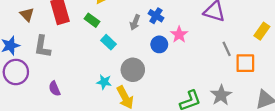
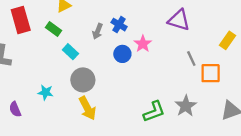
gray circle: (133, 70) -> (83, 80), moved
cyan star: (104, 82) -> (46, 92), moved
purple semicircle: (54, 89) -> (15, 109), moved

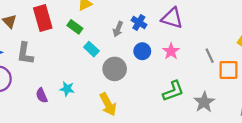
purple triangle: (179, 20) -> (172, 18), moved
pink star: (143, 44) -> (171, 51), moved
gray circle: (83, 80) -> (115, 69), moved
purple semicircle: (15, 109) -> (42, 95), moved
green L-shape: (154, 112) -> (173, 91), moved

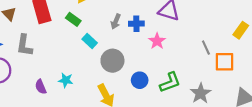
blue cross: (139, 22) -> (136, 24), moved, turned -32
blue circle: (142, 51) -> (140, 80), moved
pink star: (171, 51) -> (157, 41), moved

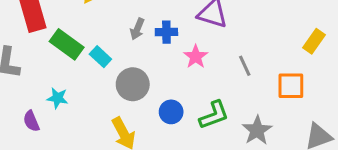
green rectangle: (73, 19) -> (67, 44), moved, size x1.5
gray line: (206, 48) -> (245, 66), moved
cyan star: (66, 80) -> (57, 98), moved

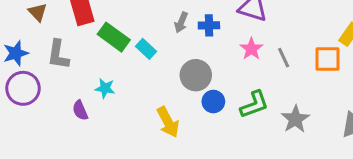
pink star: (196, 57) -> (251, 49), moved
gray circle: (133, 84) -> (196, 75), moved
orange square: (291, 86) -> (328, 59), moved

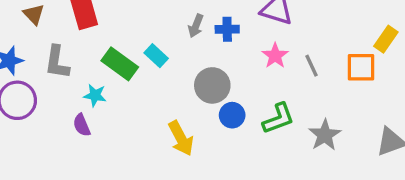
green rectangle: (114, 37) -> (120, 64), moved
cyan star: (105, 88) -> (95, 95), moved

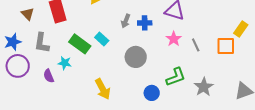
blue circle: (232, 115) -> (152, 93), moved
purple semicircle: (82, 125) -> (49, 76), moved
yellow arrow: (181, 138) -> (103, 89), moved

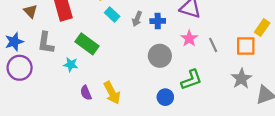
cyan rectangle: (102, 39) -> (112, 14), moved
gray circle: (136, 57) -> (160, 56), moved
purple semicircle: (49, 76) -> (86, 93), moved
gray star: (204, 87) -> (241, 79), moved

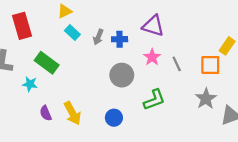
blue circle: (165, 97) -> (114, 118), moved

